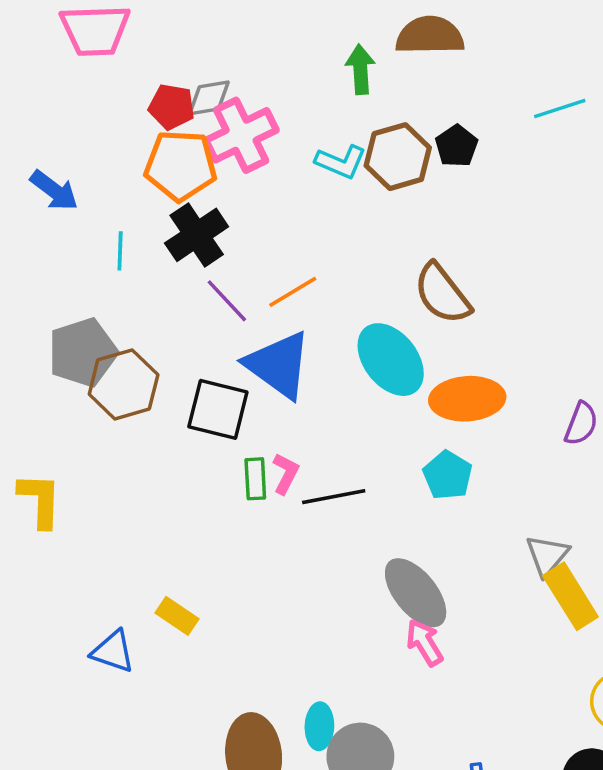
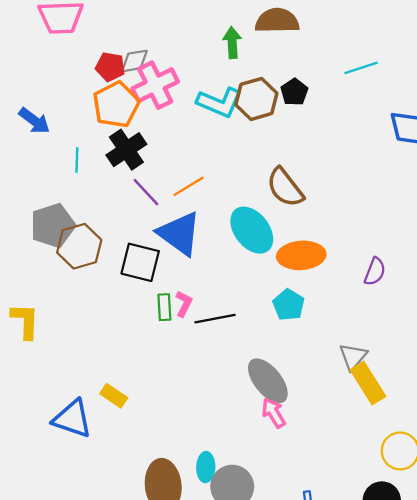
cyan L-shape: (341, 162) -> (220, 102), size x1.4
orange pentagon: (181, 166) -> (116, 105), turned -30
blue triangle: (113, 651) -> (72, 419), size x1.4

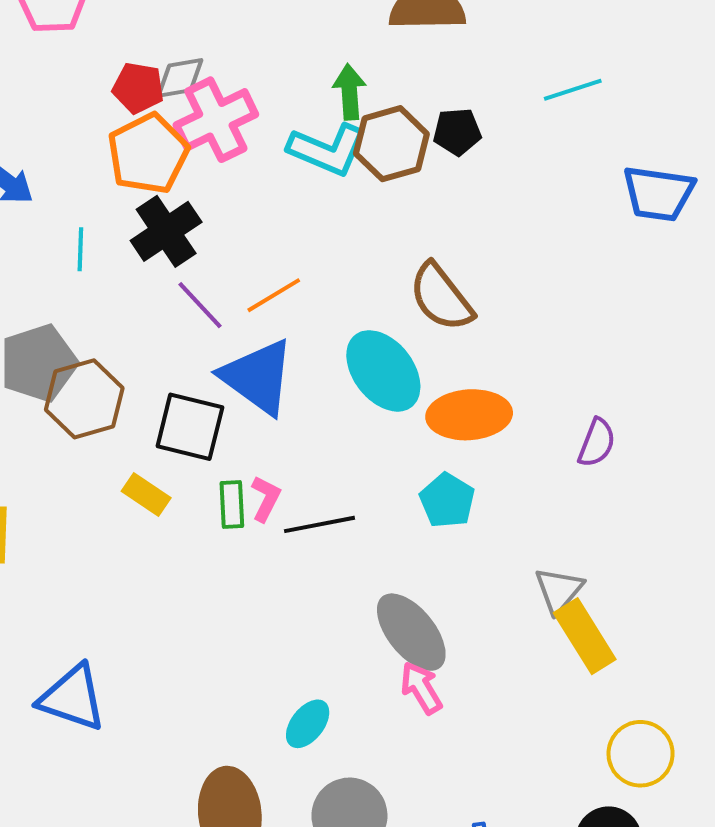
green arrow: (232, 43) -> (349, 92), moved
black pentagon: (294, 92) -> (457, 132), turned 30
yellow rectangle: (114, 396) -> (146, 495), moved
cyan ellipse: (206, 467) -> (308, 724), moved, turned 36

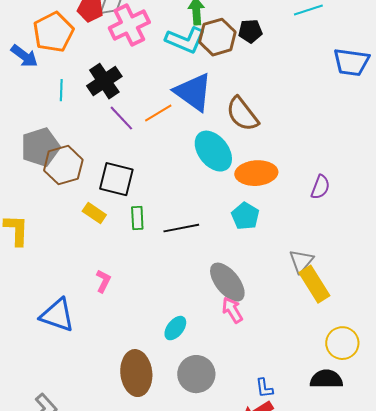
orange pentagon: (148, 154) -> (53, 32), moved
blue triangle: (258, 377) -> (193, 92), moved
pink L-shape: (266, 499) -> (103, 281), moved

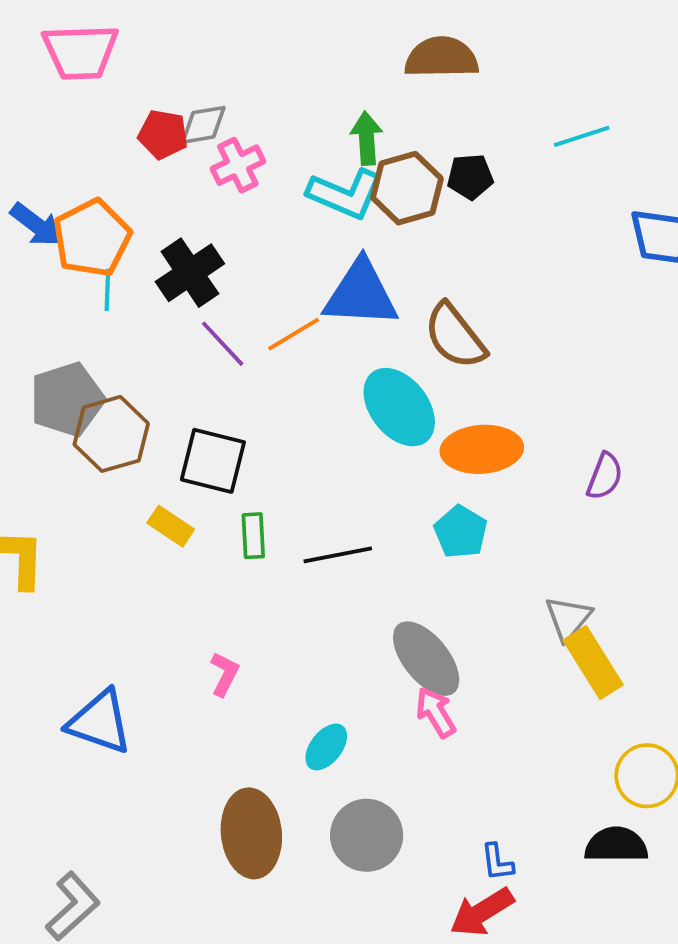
pink cross: (129, 25) -> (238, 165), size x0.7
orange pentagon: (53, 32) -> (92, 238), moved
blue triangle: (193, 92) -> (361, 294), turned -33
pink L-shape: (103, 281) -> (224, 674), moved

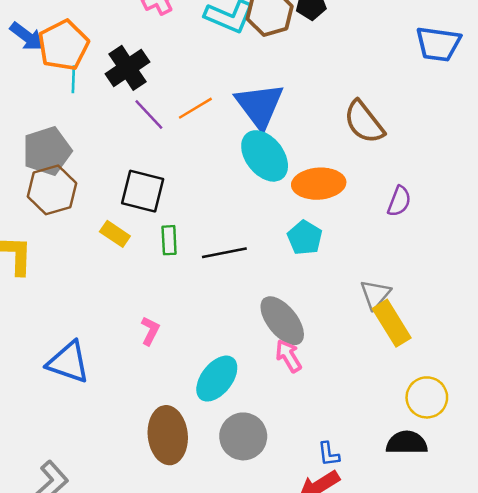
blue triangle: (361, 294) -> (260, 106), moved, turned 50
brown semicircle: (455, 336) -> (364, 122), moved
brown hexagon: (111, 434) -> (52, 190), moved
cyan ellipse: (326, 747) -> (217, 379), size x1.5

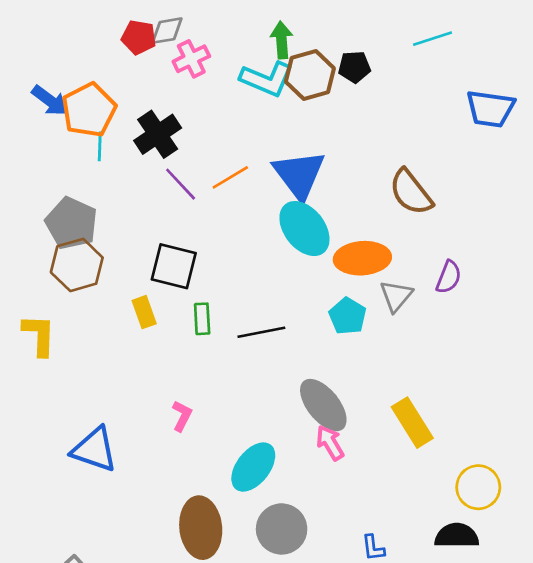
gray pentagon: (47, 151) -> (71, 223), turned -30
yellow rectangle: (115, 234) -> (144, 312), turned 36
gray triangle: (375, 294) -> (396, 296), moved
yellow rectangle: (392, 323) -> (412, 423), moved

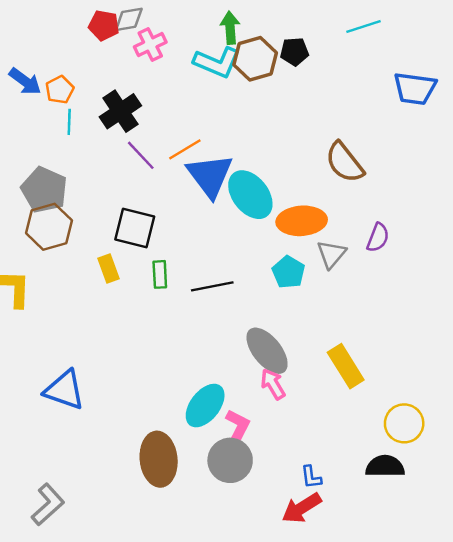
orange pentagon: (89, 110) -> (60, 90), size x0.6
blue triangle: (299, 175) -> (210, 176), moved
pink L-shape: (182, 416) -> (237, 428), moved, size x1.4

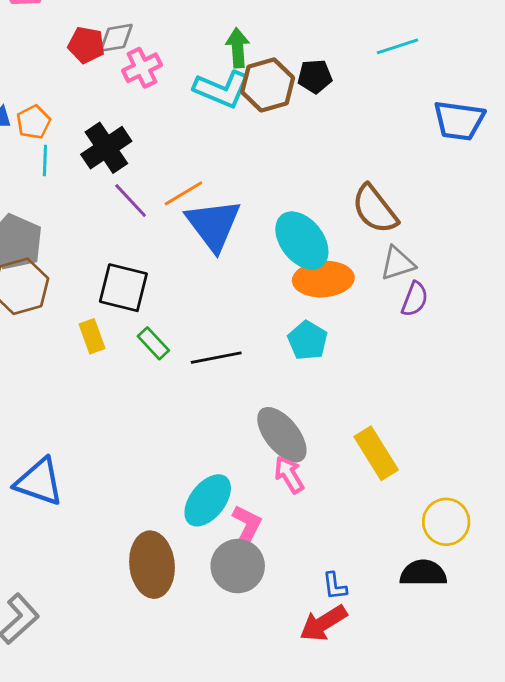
cyan ellipse: (250, 195) -> (302, 241), moved
gray triangle: (331, 254) -> (398, 263), moved, turned 32
green rectangle: (160, 274) -> (153, 343), turned -40

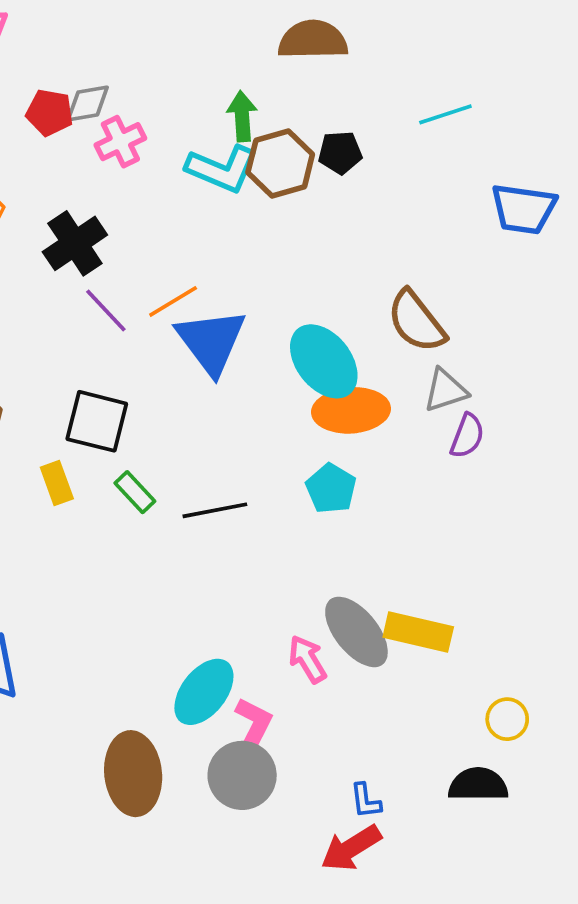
gray ellipse: (282, 435) -> (356, 632), moved
yellow rectangle: (376, 453) -> (418, 632), turned -45
yellow circle: (446, 522) -> (507, 719), size x0.7

